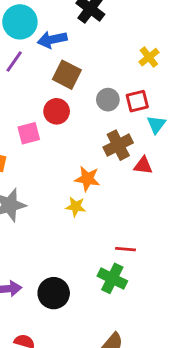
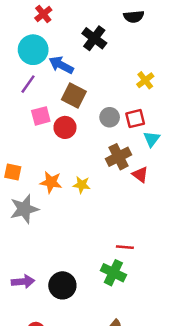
blue arrow: (52, 39) -> (61, 65), turned 40
pink square: (29, 133) -> (41, 116), moved
red triangle: (143, 166) -> (140, 175), turned 30
orange star: (87, 179) -> (51, 182), moved
yellow star: (76, 207) -> (82, 185), moved

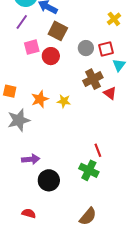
orange star: (51, 182) -> (40, 99), turned -30
red line: (125, 247) -> (98, 150), turned 64
purple arrow: (23, 282) -> (31, 159), moved

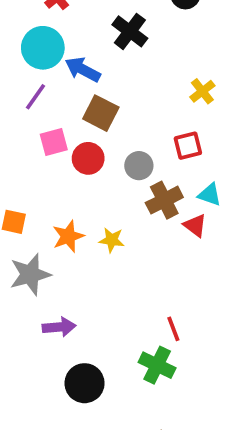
gray circle: (86, 48) -> (139, 166), moved
cyan triangle: (119, 65) -> (210, 195), moved, turned -48
purple arrow: (31, 159) -> (59, 327), moved

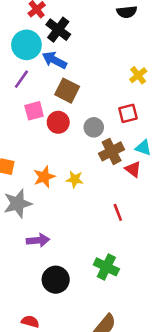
black cross: (130, 31) -> (58, 30), moved
red line: (173, 329) -> (118, 212), moved

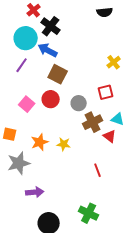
pink square: (34, 111) -> (27, 104), moved, turned -35

